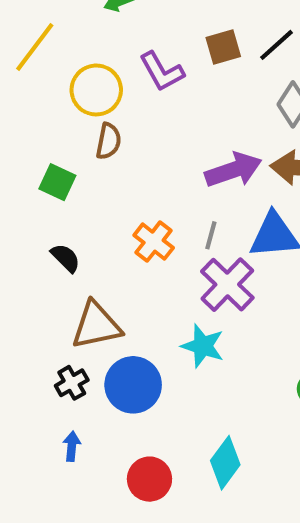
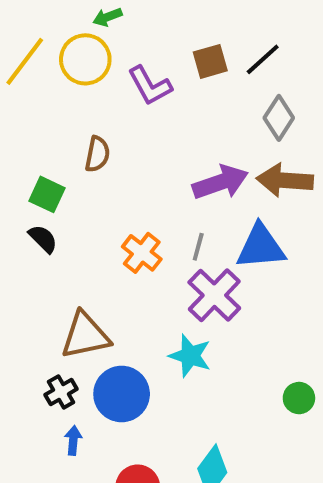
yellow circle: (96, 90) -> (85, 59), moved
black semicircle: (66, 258) -> (43, 239), moved
blue arrow: (72, 446) -> (73, 440), moved

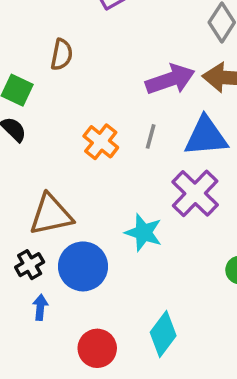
purple cross: (214, 295) -> (195, 193), moved

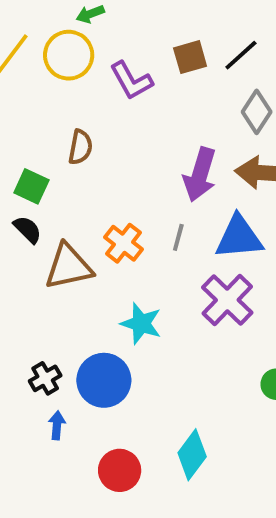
purple arrow: (170, 79) -> (200, 175), turned 126
brown triangle: (51, 215) -> (69, 267), moved
cyan star: (144, 233) -> (141, 323), moved

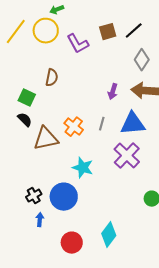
purple arrow: (200, 175) -> (113, 92), size x0.6

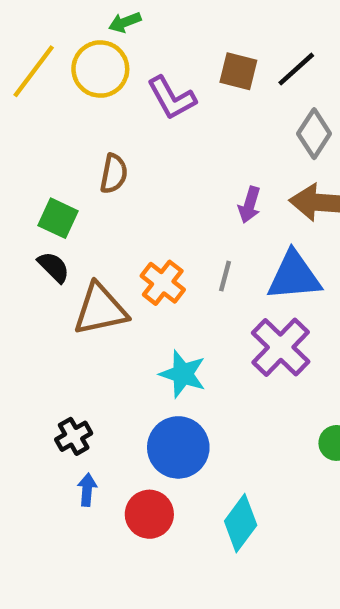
brown square: (108, 32) -> (238, 71), turned 30
blue circle: (64, 197) -> (178, 447), moved
red circle: (72, 243) -> (149, 514), moved

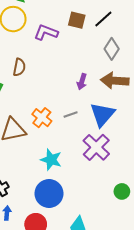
purple L-shape: (172, 98) -> (46, 32), turned 140
gray line: (225, 276) -> (71, 114), turned 56
blue triangle: (294, 276) -> (102, 114), turned -44

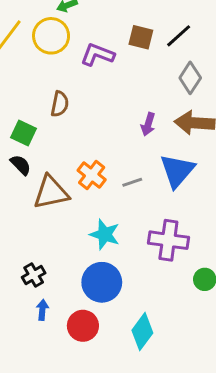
gray line: (71, 114) -> (132, 182), moved
purple cross: (96, 147) -> (168, 240), moved, turned -36

